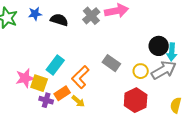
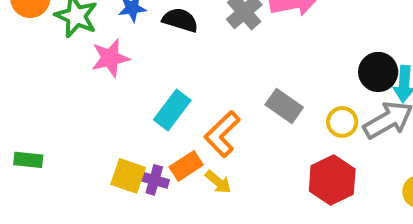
pink star: (25, 78) -> (110, 58), moved
yellow square: (39, 83) -> (128, 176), moved

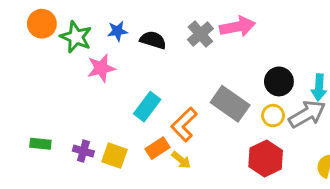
black circle: (378, 72) -> (279, 81), moved
gray rectangle: (284, 106) -> (230, 104), size x1.4
purple cross: (154, 180) -> (83, 151), moved

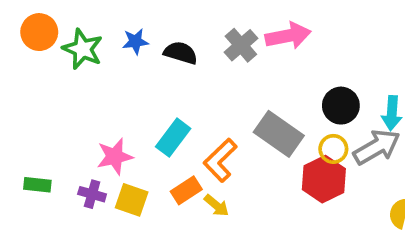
pink star: (101, 68) -> (115, 156), moved
red hexagon: (266, 159) -> (324, 179), moved

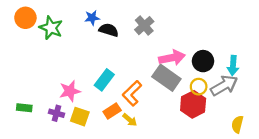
pink arrow: (288, 36) -> (172, 58), moved
blue star: (135, 41) -> (92, 18), moved

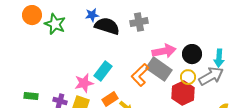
gray cross: (144, 26) -> (139, 22), turned 30
black semicircle: (109, 30) -> (107, 26), size x1.4
pink star: (70, 91) -> (84, 83), moved
orange L-shape: (132, 93) -> (140, 75), moved

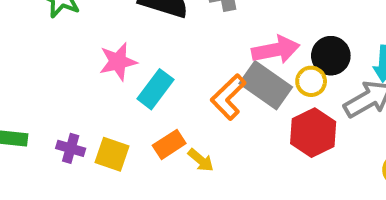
yellow circle: (188, 77) -> (311, 81), moved
pink star: (84, 83) -> (118, 62), moved

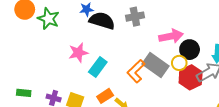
pink arrow: (276, 50) -> (171, 36), moved
red hexagon: (313, 133) -> (191, 77), moved

